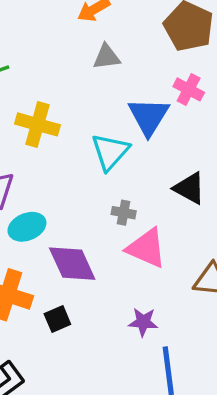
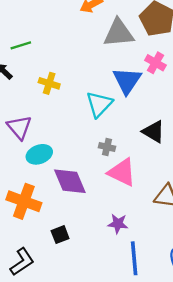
gray triangle: (107, 57) -> (119, 33), moved, size x1.6
yellow cross: (37, 124) -> (49, 83), size x0.7
black square: (57, 319) -> (60, 235), moved

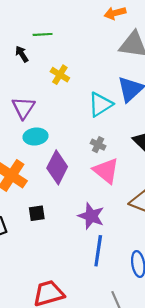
purple diamond: (70, 181) -> (57, 167), turned 36
purple star: (118, 224) -> (91, 216), size x1.4

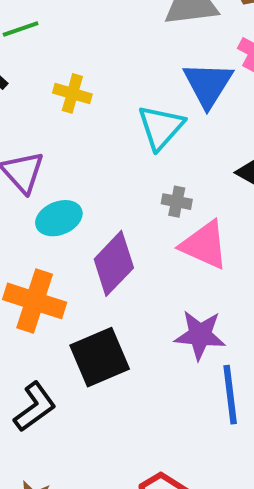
purple diamond: (57, 167) -> (114, 263), turned 32
black square: (37, 213) -> (100, 357), size x1.8

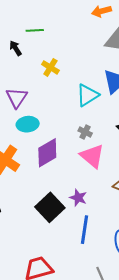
purple star: (200, 335) -> (78, 198), size x0.7
black square: (100, 357) -> (50, 207), moved, turned -36

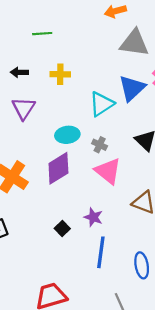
black arrow: (16, 48) -> (19, 72), moved, turned -56
yellow cross: (50, 67) -> (60, 74), turned -30
cyan ellipse: (28, 124) -> (67, 135), moved
black square: (50, 207) -> (62, 228), size x0.5

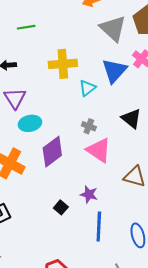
gray triangle: (134, 43) -> (113, 28), turned 40
yellow cross: (60, 74) -> (63, 64), moved, size x1.5
cyan triangle: (102, 104) -> (87, 88), size x0.7
cyan ellipse: (67, 135) -> (30, 123), moved

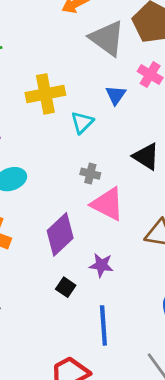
blue triangle: (114, 71) -> (116, 95), size x0.6
purple diamond: (52, 152) -> (60, 234), moved
blue line: (99, 227) -> (103, 325), moved

